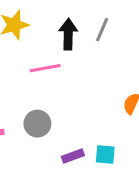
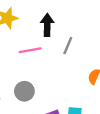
gray line: (102, 30) -> (68, 46), moved

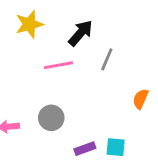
black arrow: (47, 25) -> (81, 33), turned 40

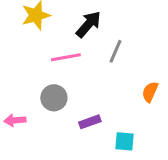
gray circle: (51, 118) -> (54, 98), moved
purple rectangle: (85, 149) -> (90, 122), moved

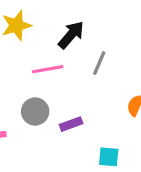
purple rectangle: (90, 122) -> (71, 124), moved

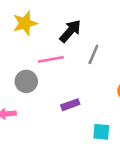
gray circle: (35, 111) -> (26, 81), moved

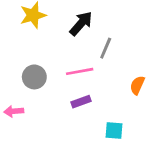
pink line: (51, 59) -> (80, 71), moved

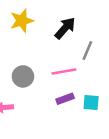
cyan square: (114, 131) -> (91, 102), moved

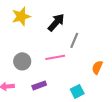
purple rectangle: (65, 99) -> (39, 85), moved
cyan square: (91, 102) -> (77, 91), moved, turned -32

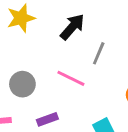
pink line: (55, 57) -> (71, 78), turned 36

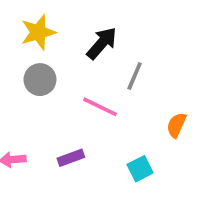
gray circle: (22, 84) -> (40, 80), moved

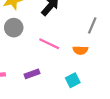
gray line: (135, 76) -> (92, 25), moved
orange semicircle: (176, 125) -> (80, 50), moved, turned -112

